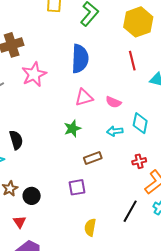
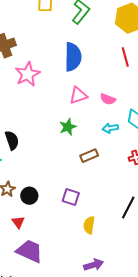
purple square: (77, 187) -> (71, 197), moved, turned 30

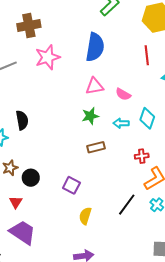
green star: (68, 127) -> (90, 116), moved

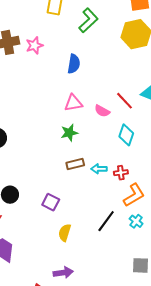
blue semicircle: (95, 47) -> (74, 64), size x0.7
red line: (147, 55) -> (124, 101), moved, turned -36
pink star: (48, 57) -> (34, 45), moved, size x0.7
cyan arrow: (121, 123) -> (99, 169), moved

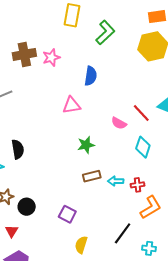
pink triangle: (73, 103) -> (71, 105), moved
cyan cross: (136, 221) -> (149, 248), moved, turned -32

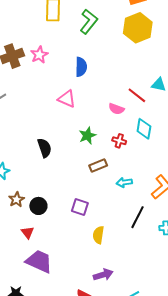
pink triangle: (71, 105) -> (67, 99), turned 42
black semicircle: (18, 149) -> (45, 148), moved
cyan arrow: (116, 181) -> (124, 182), moved
red cross: (137, 185) -> (119, 141), moved, turned 32

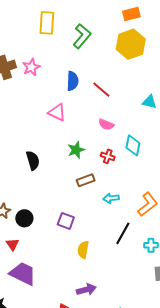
red line: (137, 95) -> (101, 90), moved

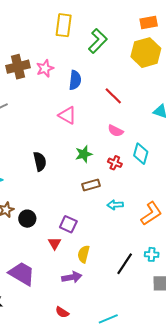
blue semicircle: (73, 81) -> (75, 80), moved
black line: (123, 233) -> (125, 264), moved
red triangle: (12, 244) -> (55, 243), moved
purple arrow: (86, 290) -> (72, 277), moved

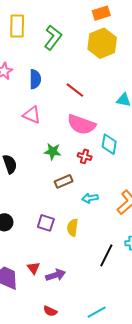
pink semicircle: (116, 131) -> (81, 125), size x1.8
green star: (84, 154) -> (53, 151), turned 30
red triangle: (55, 243) -> (33, 268), moved
yellow semicircle: (84, 254) -> (73, 228), moved

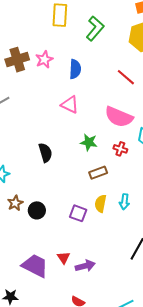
red line: (75, 90) -> (126, 77), moved
cyan arrow: (90, 198) -> (124, 202), moved, turned -77
yellow semicircle: (73, 228) -> (100, 204), moved

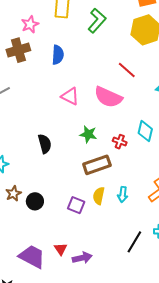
pink star: (44, 59) -> (30, 24), moved
blue semicircle: (75, 69) -> (58, 55), moved
pink semicircle: (119, 117) -> (108, 97), moved
brown rectangle: (98, 173) -> (97, 165), size x1.5

